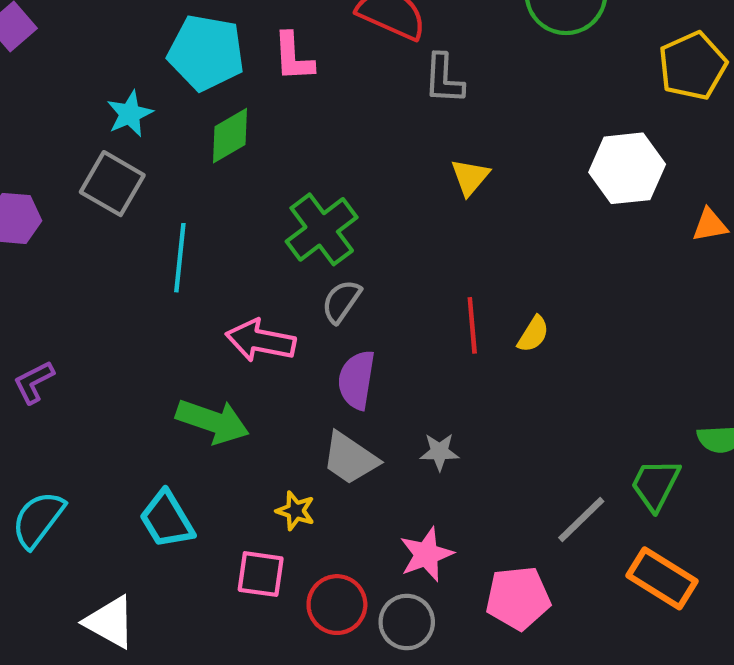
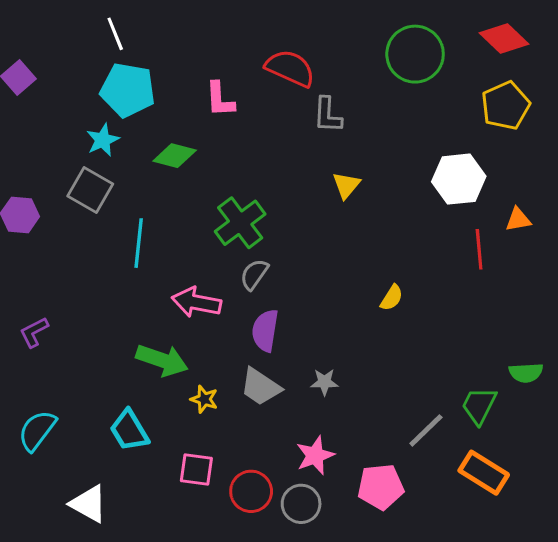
cyan pentagon: (206, 53) -> (128, 90), moved
green diamond: (230, 136) -> (175, 156), turned 45
red line: (472, 325) -> (479, 249), moved
yellow star: (295, 511) -> (204, 399), moved

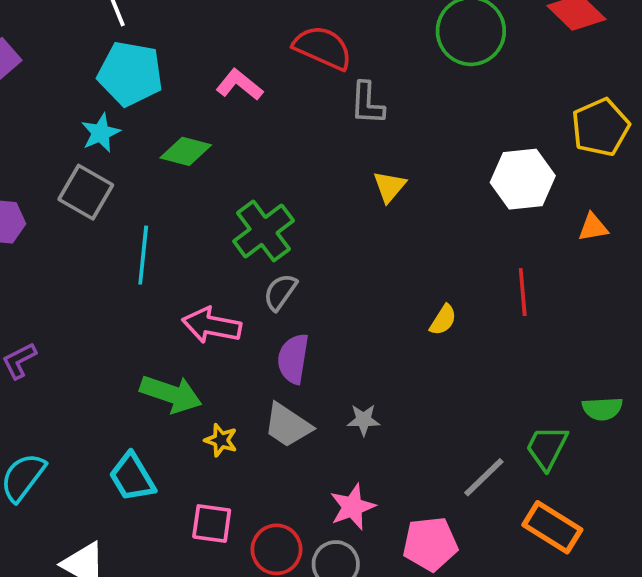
pink L-shape: (220, 99) -> (239, 85), turned 132
yellow pentagon: (506, 106) -> (600, 127), moved
red line: (479, 249) -> (523, 292), moved

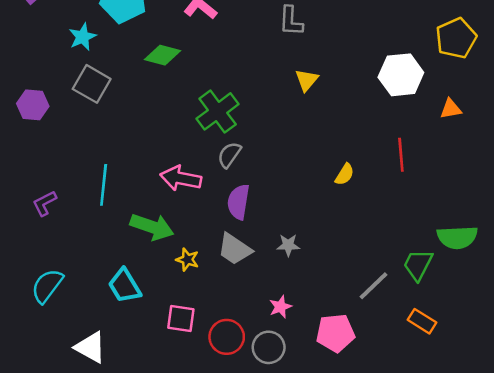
cyan star: (101, 133) -> (83, 37), moved
cyan line: (143, 255) -> (104, 185), moved
green semicircle: (602, 409) -> (457, 237), size x1.4
pink star: (352, 507) -> (280, 307), size x0.7
orange rectangle: (552, 527) -> (422, 321), size x0.7

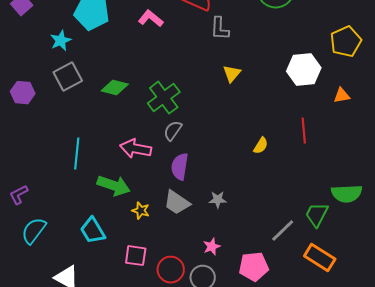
green diamond: (162, 55) -> (115, 88), moved
gray square: (92, 84) -> (68, 77), turned 32
purple L-shape: (45, 203) -> (19, 195), moved
orange rectangle: (422, 321) -> (320, 258), size x1.4

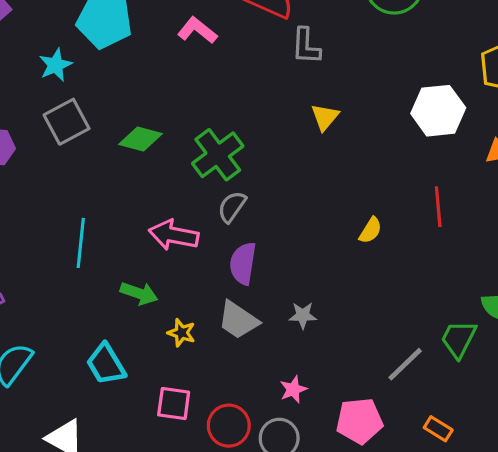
green arrow: (114, 186) -> (139, 293), size x0.7
orange rectangle: (320, 258) -> (438, 429), moved, size x0.6

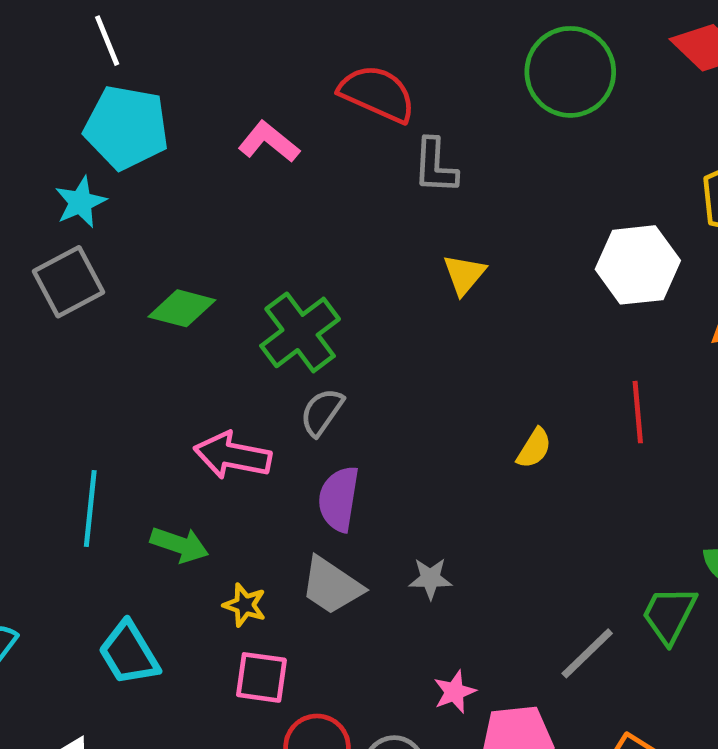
cyan star: (56, 65) -> (81, 202), moved
cyan line: (81, 243) -> (90, 509), moved
pink star: (293, 389) -> (454, 692), moved
pink square: (174, 404) -> (261, 677), moved

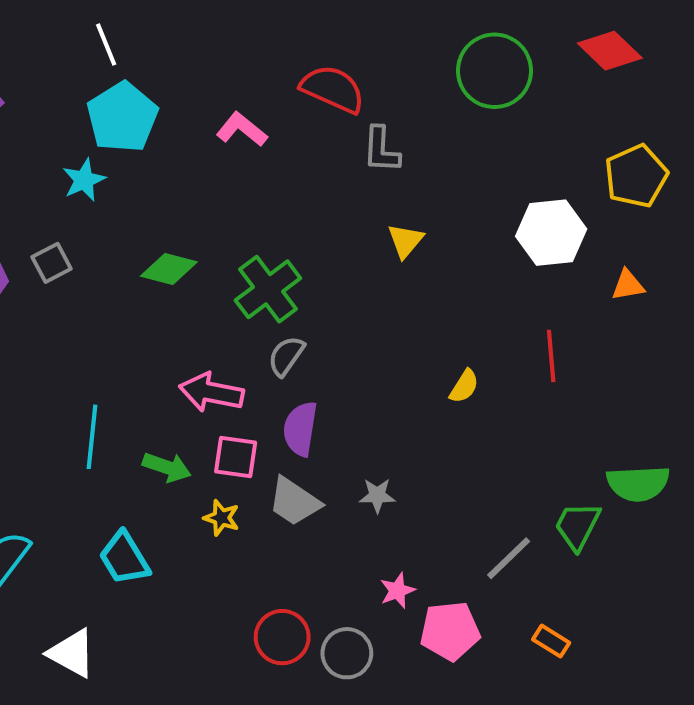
cyan pentagon: (126, 127) -> (122, 117), turned 30
gray square: (68, 282) -> (52, 263), moved, size x0.7
pink square: (261, 677) -> (236, 457), moved

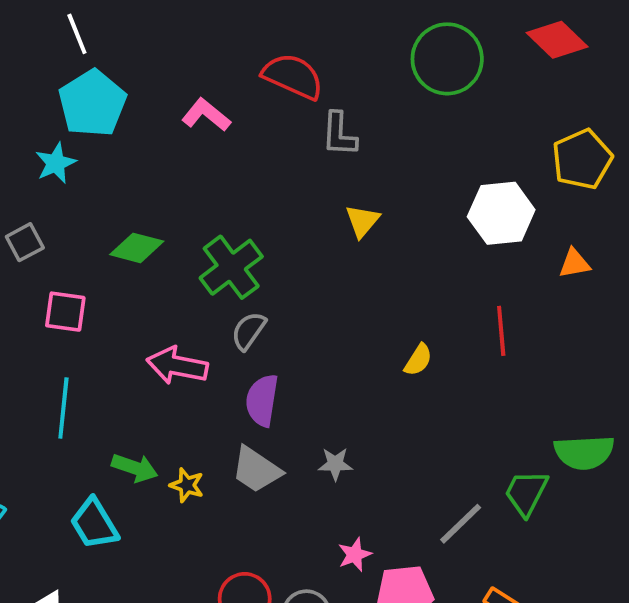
pink square: (236, 457) -> (65, 312), moved
green arrow: (167, 467) -> (135, 468), moved

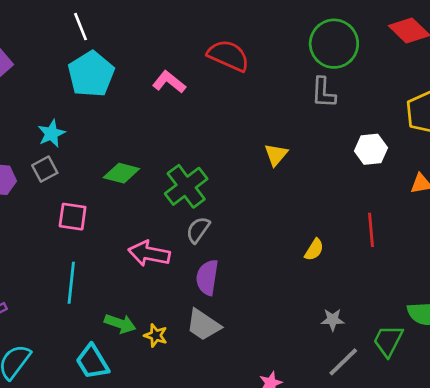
gray L-shape: (339, 134) -> (323, 93), moved
cyan star: (56, 163) -> (51, 133), moved
white hexagon: (501, 213) -> (371, 149), size x0.7
gray star: (335, 464) -> (333, 320), moved

